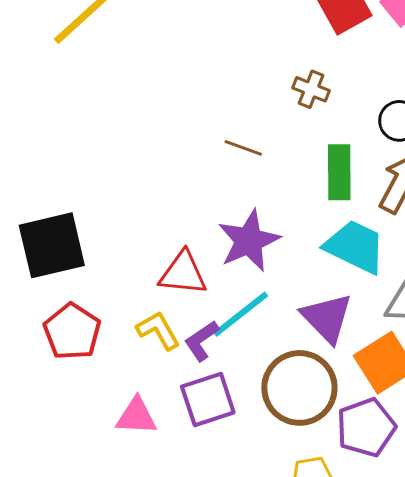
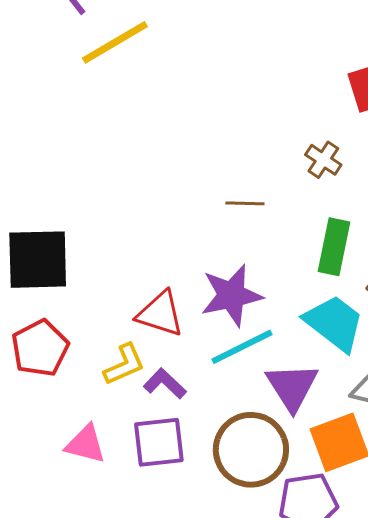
brown line: (243, 148) -> (245, 203), turned -30
cyan line: (241, 314) -> (242, 347), moved
yellow L-shape: (158, 330) -> (124, 364), turned 84
purple L-shape: (202, 341) -> (165, 383), turned 66

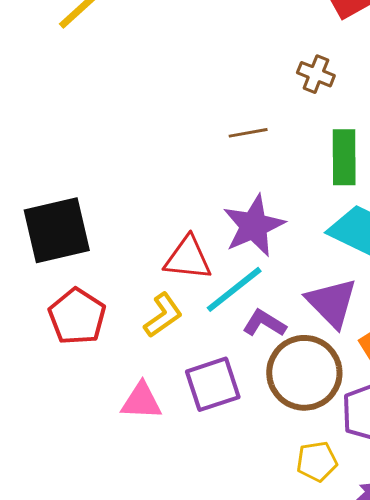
cyan line: (242, 347) -> (234, 289), moved
purple L-shape: (165, 383) -> (264, 323), moved

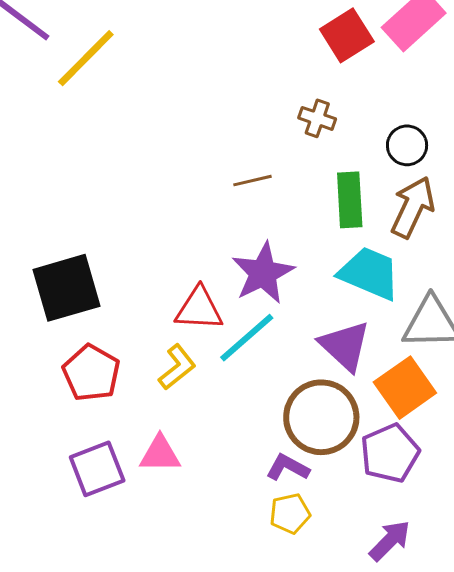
purple L-shape: (264, 323) -> (288, 468), moved
purple square: (213, 384) -> (97, 469), moved
yellow pentagon: (317, 461) -> (290, 514), moved

